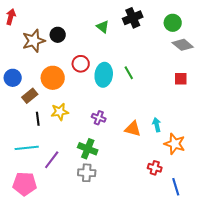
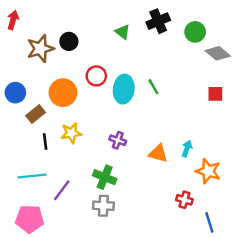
green circle: (173, 23) -> (195, 32), moved
cyan arrow: (157, 125) -> (187, 149), turned 32

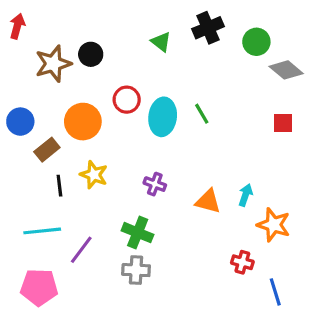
yellow star: (71, 133) -> (94, 175), turned 30

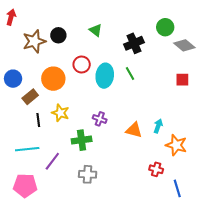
black cross: (208, 28) -> (134, 43), moved
green triangle: (161, 42) -> (96, 30), moved
green cross: (138, 233) -> (82, 140), moved, turned -30

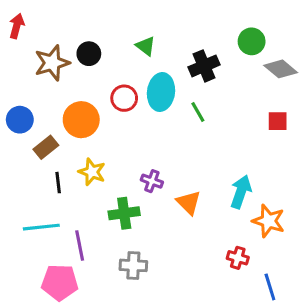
cyan ellipse: (105, 76) -> (161, 92), moved
cyan arrow: (158, 126) -> (241, 192), size x1.5
orange triangle: (134, 130) -> (189, 203), moved, turned 30
purple line: (52, 161) -> (80, 246), turned -48
pink pentagon: (25, 185) -> (60, 282), moved

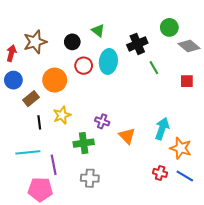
red arrow: (17, 26) -> (11, 53), moved
black circle: (89, 54) -> (72, 42), moved
green line: (198, 112) -> (154, 68), moved
yellow star: (92, 172) -> (62, 115), turned 30
blue line: (270, 287) -> (185, 176), moved, turned -42

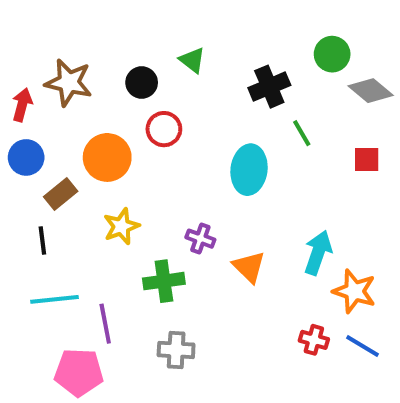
brown star: (35, 42) -> (69, 82), turned 30
cyan ellipse: (108, 61) -> (249, 170), moved
black line: (39, 122) -> (42, 241), moved

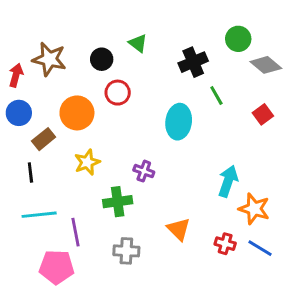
red square: (367, 159) -> (263, 114), turned -36
orange triangle: (249, 267) -> (179, 229), moved

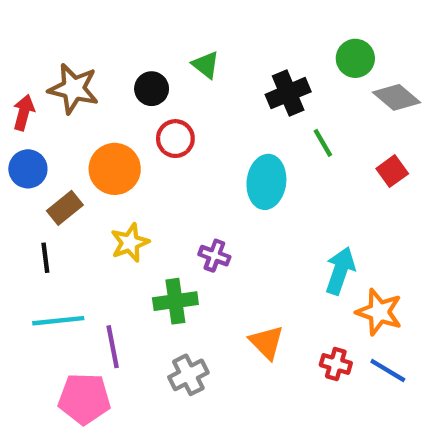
gray cross: (126, 251) -> (188, 375), turned -30

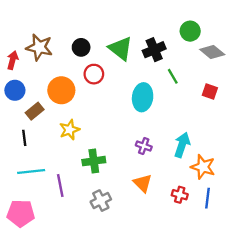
green triangle: (206, 65) -> (121, 49), moved, size x1.6
red square: (392, 171) -> (210, 91), turned -35
purple cross: (214, 256) -> (144, 146), moved
blue line: (388, 371) -> (208, 198), turned 66
pink pentagon: (84, 399) -> (21, 213), moved

